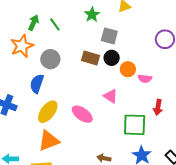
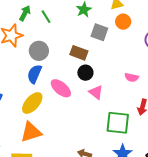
black circle: (112, 58) -> (85, 73), moved
orange circle: (128, 69) -> (123, 22), moved
blue semicircle: (37, 84) -> (34, 74), moved
pink ellipse: (82, 114) -> (61, 88), moved

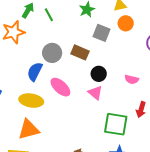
gray circle: (39, 51) -> (52, 53), moved
black circle: (85, 73) -> (99, 74), moved
yellow ellipse: (32, 103) -> (31, 101), turned 55

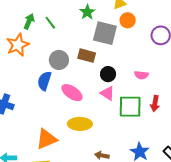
gray square: (101, 33) -> (105, 33), size x1.4
yellow ellipse: (31, 101) -> (80, 124), moved
green square: (116, 124) -> (130, 107), moved

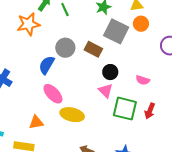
pink ellipse: (72, 93) -> (53, 94), moved
orange triangle: (46, 139) -> (36, 122), size x0.7

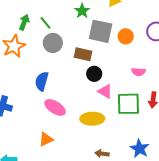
orange circle: (141, 24) -> (126, 36), moved
gray circle: (65, 48) -> (53, 43), moved
black circle: (110, 72) -> (94, 74), moved
yellow ellipse: (72, 115) -> (92, 119), moved

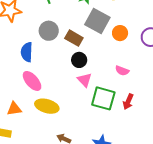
gray circle: (53, 43) -> (49, 31), moved
blue semicircle: (42, 81) -> (27, 52), turned -30
yellow ellipse: (92, 119) -> (47, 106), moved

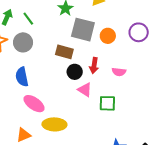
gray circle: (49, 31) -> (23, 42), moved
green square: (103, 98) -> (107, 103), size x0.7
red arrow: (128, 102) -> (94, 66), moved

